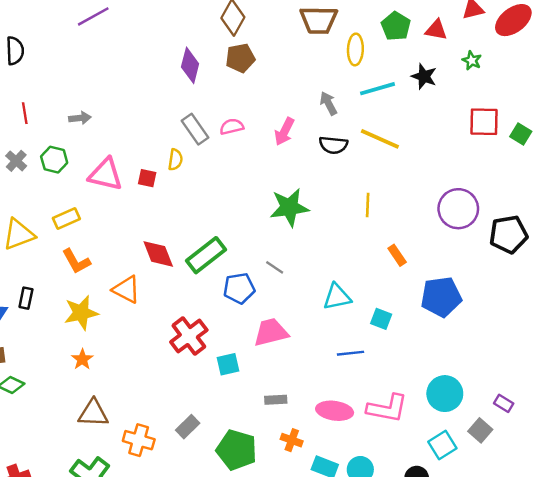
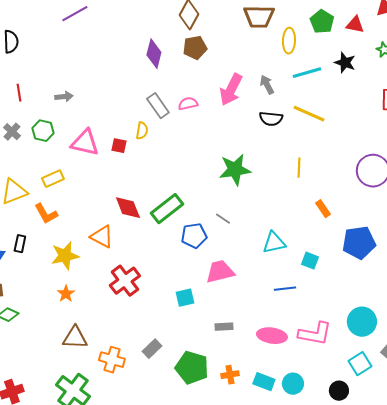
pink arrow: (284, 132) -> (231, 90), moved, size x1.4
orange L-shape: (76, 261) -> (46, 214), moved
red cross: (189, 336) -> (125, 281), moved
orange cross: (292, 440) -> (230, 375), moved, turned -30

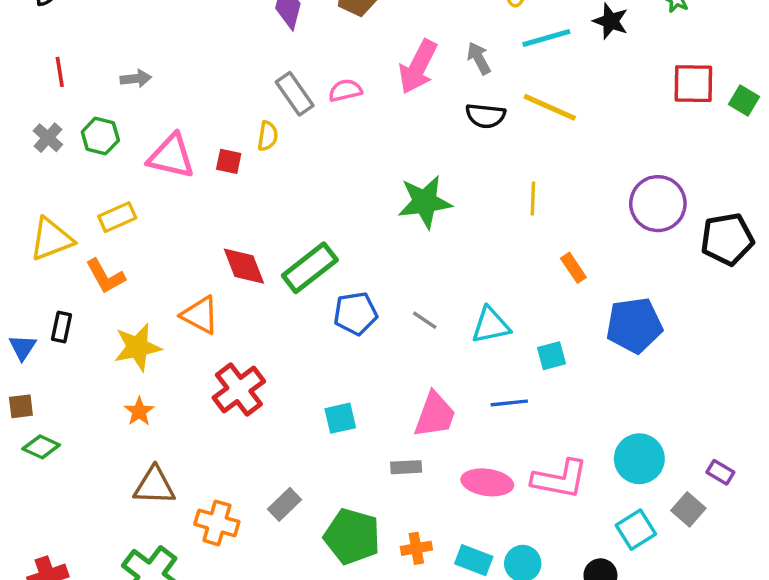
gray line: (223, 219) -> (425, 320), moved
cyan square: (310, 261) -> (551, 356), turned -36
pink trapezoid: (220, 272) -> (435, 415), moved, turned 124

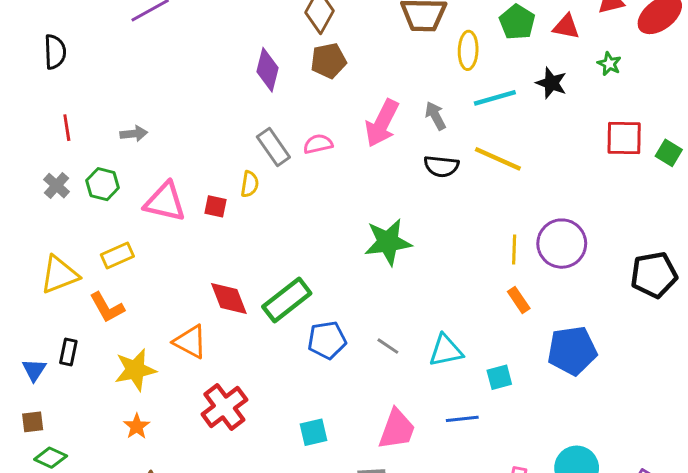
yellow line: (533, 199) -> (514, 249), moved
purple circle: (658, 204) -> (562, 244), moved

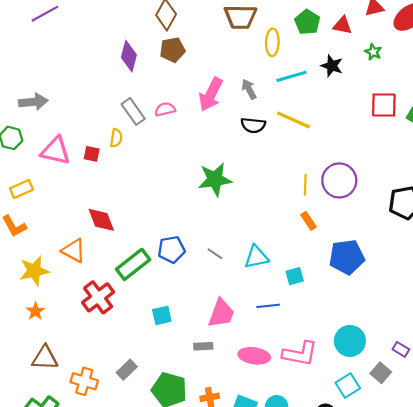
gray arrow: (134, 134) -> (33, 102), size x1.5
green rectangle: (287, 300) -> (133, 264), moved

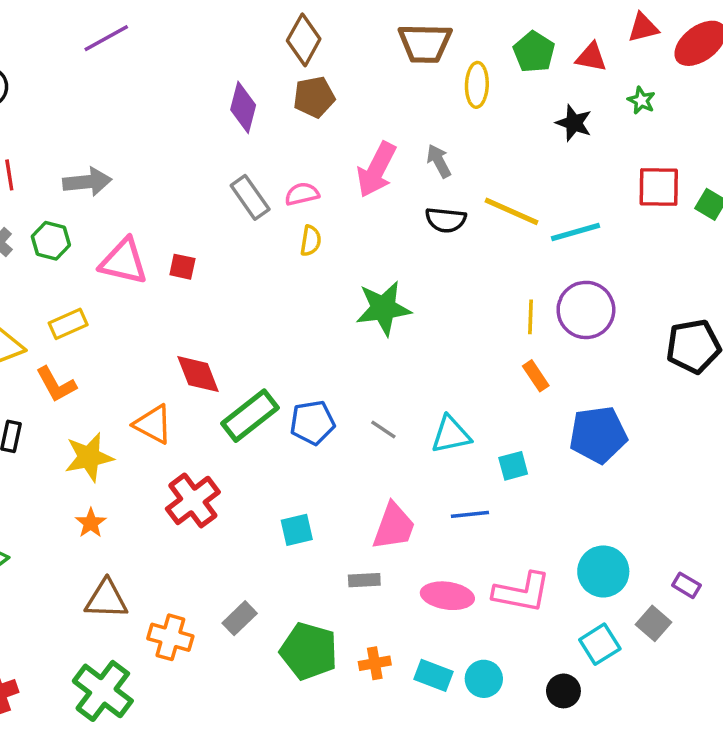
cyan line: (291, 76) -> (576, 232), moved
yellow semicircle: (116, 138) -> (311, 241), moved
green rectangle: (133, 264) -> (250, 416), moved

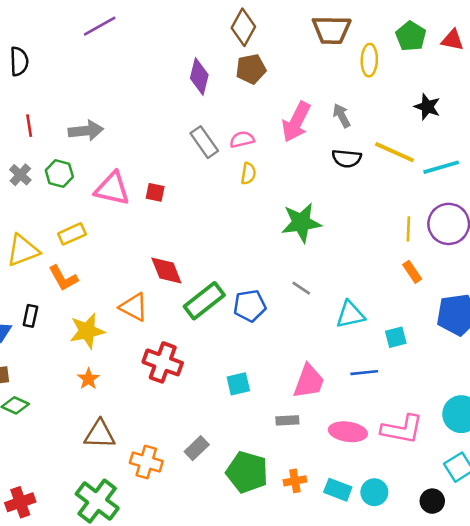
black star: (574, 123) -> (427, 107), moved
gray line: (383, 429) -> (301, 288), moved
red cross: (193, 500) -> (163, 362), turned -33

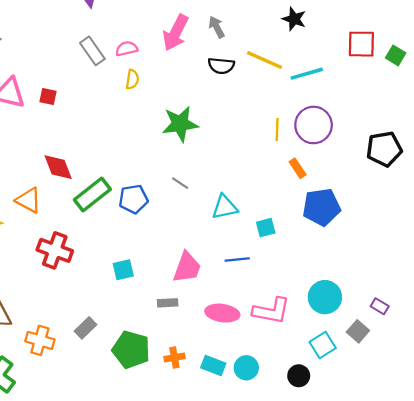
orange rectangle: (412, 272) -> (298, 168), moved

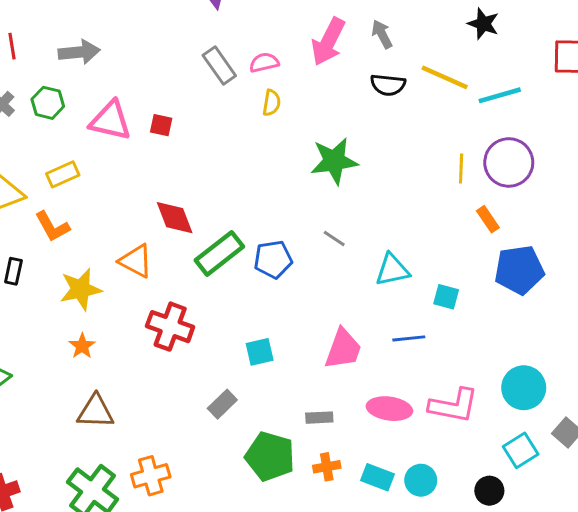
cyan square: (266, 228) -> (446, 297), turned 30
gray rectangle: (168, 303) -> (319, 418), moved
gray rectangle: (86, 328) -> (222, 404), moved
orange cross: (40, 340) -> (151, 476), moved, turned -32

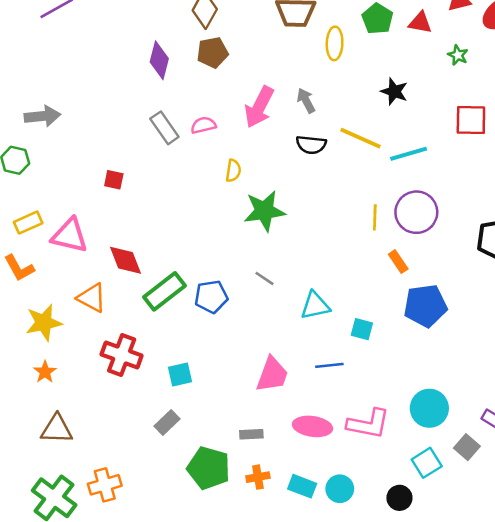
yellow semicircle: (272, 103) -> (233, 171), moved
pink triangle: (110, 121) -> (70, 236), moved
cyan square: (260, 352) -> (180, 374), moved

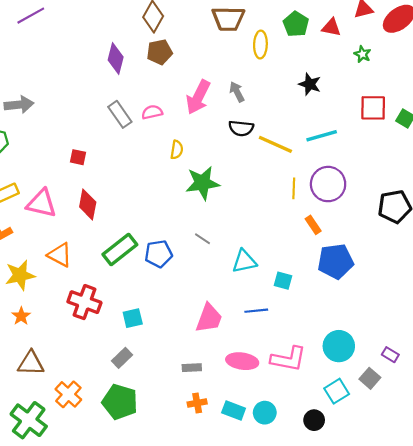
yellow line: (361, 138) -> (275, 144), moved
red diamond: (126, 260) -> (88, 204), moved, turned 32
green pentagon: (209, 468) -> (120, 402), moved
orange cross: (105, 485) -> (68, 394), moved, turned -32

